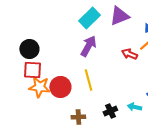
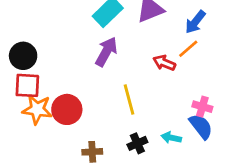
yellow line: (88, 80) -> (129, 100), moved

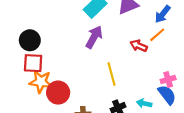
pink cross: (202, 107) -> (168, 79), turned -32
red circle: (67, 109) -> (58, 93), moved

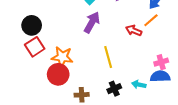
red square: (33, 63) -> (35, 47), turned -36
orange star: (41, 82) -> (62, 57), moved
blue semicircle: (167, 95) -> (160, 76), turned -54

